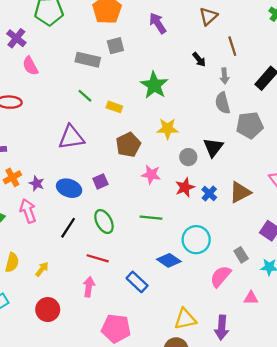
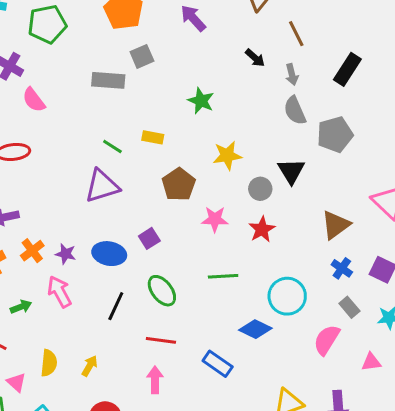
green star: (154, 85) -> (201, 101), size x0.7
green line: (85, 96) -> (112, 146), moved
blue cross: (209, 193) -> (342, 268), moved

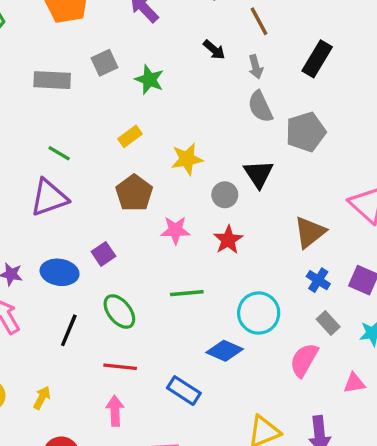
gray square: (142, 56) -> (104, 63), moved
green star: (201, 101) -> (149, 80), moved
yellow rectangle: (153, 137) -> (130, 136), moved, turned -45

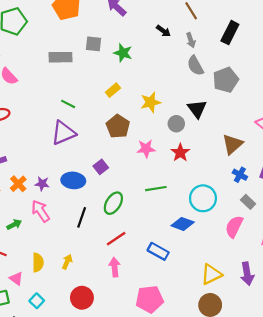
gray square: (104, 63) -> (93, 44), turned 35
green ellipse: (119, 311) -> (113, 203), turned 75
red line: (120, 367) -> (116, 239), turned -36

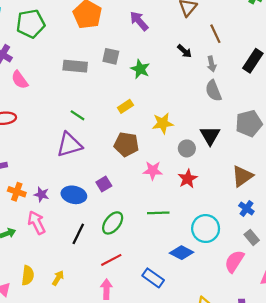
gray pentagon: (226, 80) -> (249, 123), moved
brown pentagon: (118, 126) -> (126, 144), turned -30
orange cross: (18, 184) -> (17, 192), turned -35

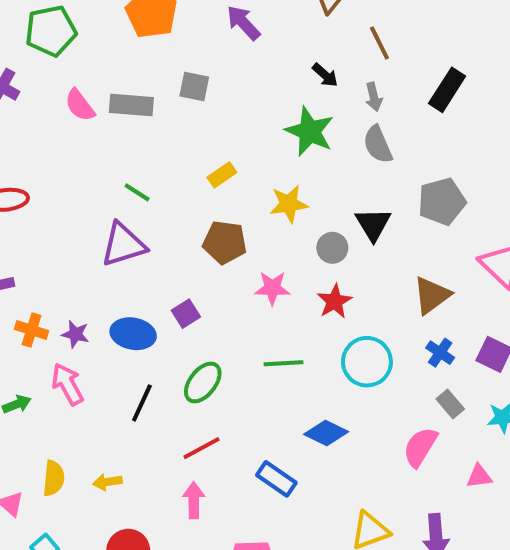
green star: (140, 69) -> (310, 131), moved, size x1.4
pink semicircle: (20, 80) -> (80, 105), moved
cyan circle: (206, 229) -> (367, 362), moved
yellow arrow: (58, 278) -> (107, 482), turned -128

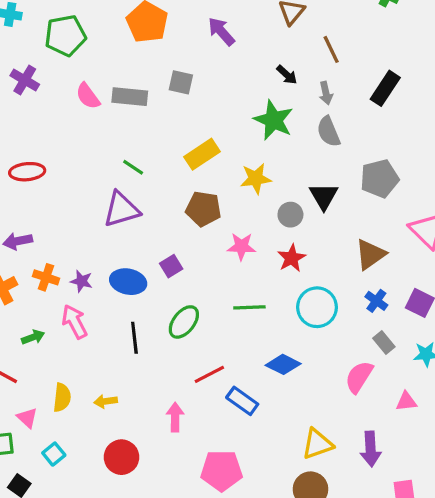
yellow rectangle: (222, 175) -> (202, 154), size x1.5
black line: (142, 403) -> (134, 338), turned -32
red line: (202, 448) -> (209, 374), moved

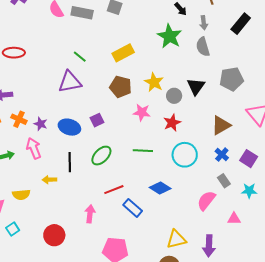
yellow star: (256, 179) -> (154, 82), moved, turned 30
yellow semicircle: (62, 398) -> (21, 195), turned 72
yellow arrow: (106, 401) -> (49, 180), moved

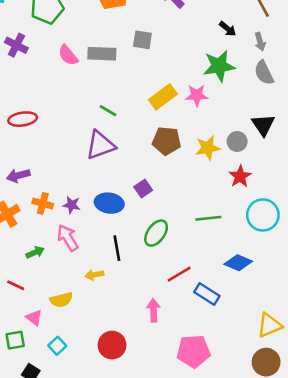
green star: (170, 36) -> (219, 66), turned -30
yellow star: (154, 82) -> (208, 148), moved, turned -30
pink star: (142, 112) -> (197, 95), moved

